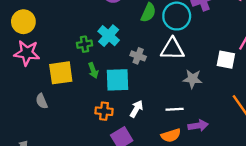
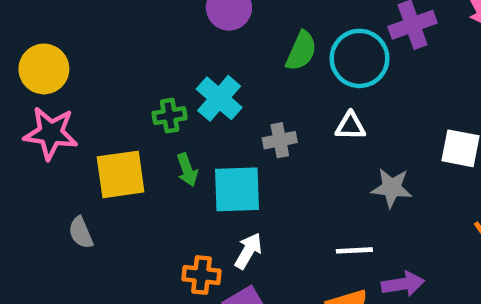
white triangle: (172, 49) -> (350, 126), size x0.6
gray cross: (138, 56) -> (280, 140), turned -32
white arrow: (136, 109) -> (248, 251), moved
orange cross: (104, 111) -> (201, 275), moved

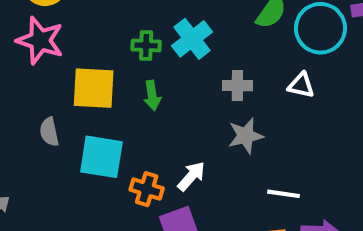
gray star: (392, 188) -> (246, 136), moved, turned -30
cyan square: (237, 189) -> (101, 157), moved

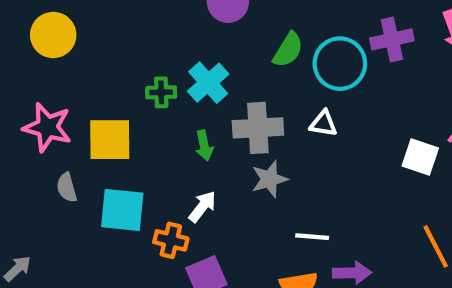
pink star: (40, 40) -> (47, 127), moved
gray cross: (237, 86) -> (258, 128), size x1.6
green arrow: (152, 95) -> (204, 146), moved
white arrow: (191, 176) -> (202, 207), moved

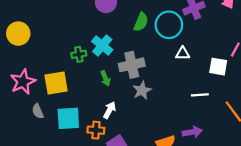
white triangle: (323, 124) -> (183, 53), moved
pink star: (47, 127) -> (23, 82), turned -30
white line: (312, 237) -> (200, 95), moved

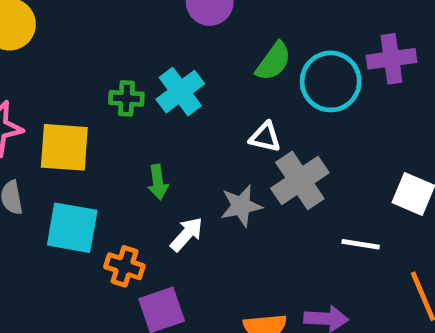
white triangle: (183, 53) -> (265, 137), moved
gray cross: (132, 65) -> (300, 180), moved, turned -35
green arrow: (105, 78) -> (158, 182), moved
white arrow: (109, 110) -> (187, 234), moved

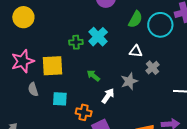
gray cross: (300, 180) -> (152, 68), size x0.6
green arrow: (158, 182) -> (93, 76), turned 144
cyan square: (72, 228) -> (60, 99), size x0.7

